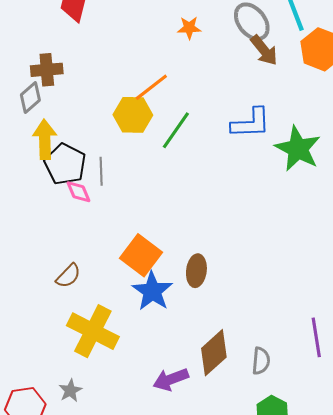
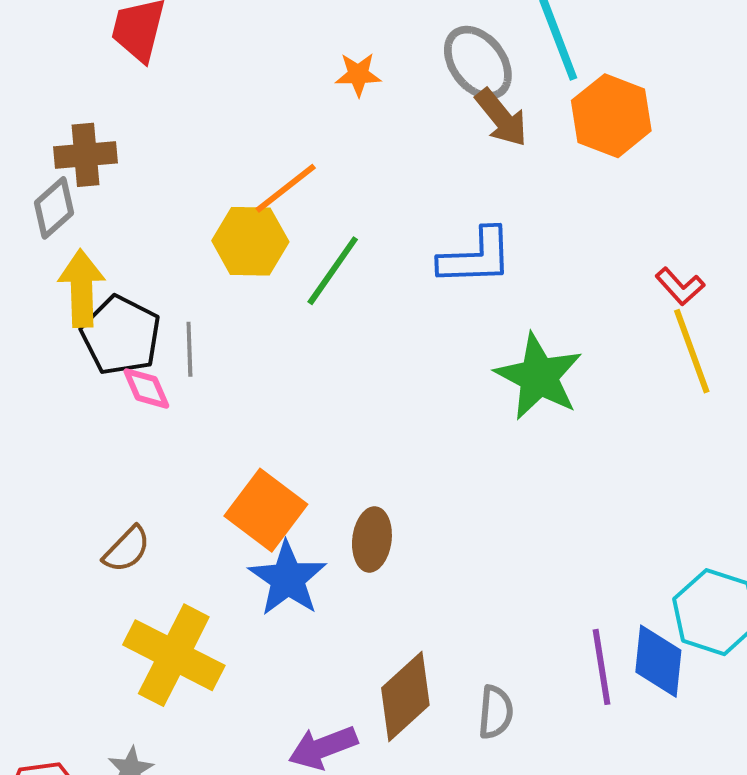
green star: (298, 149) -> (539, 377), moved

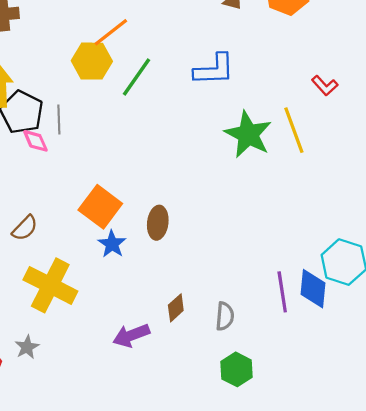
yellow line: (692, 351) -> (294, 130), moved
blue star: (288, 579) -> (112, 244), size x0.7
brown diamond: (405, 696) -> (176, 308), size x0.6

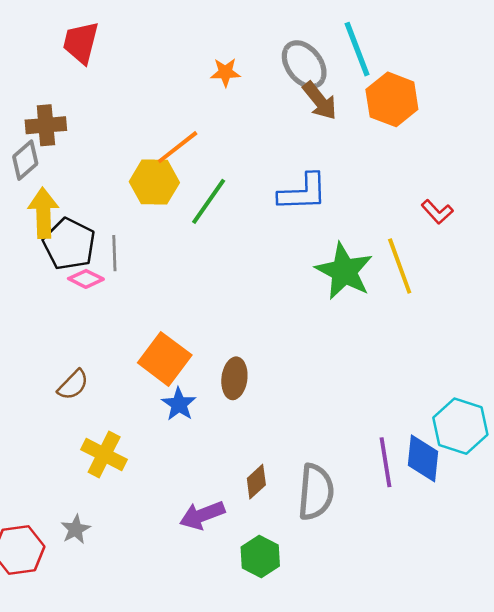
pink diamond: (35, 141) -> (86, 279), turned -40
yellow cross: (50, 285) -> (104, 455), size x0.7
gray semicircle: (225, 316) -> (316, 492), size x1.6
green hexagon: (236, 369) -> (260, 557), moved

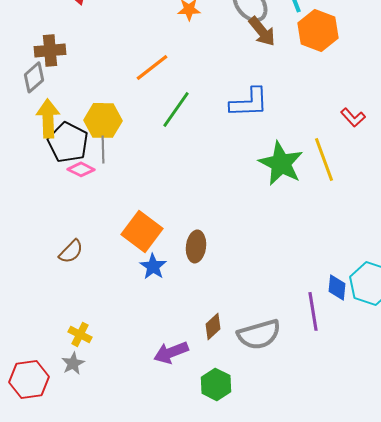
yellow hexagon: (154, 182) -> (103, 120), moved
yellow cross: (104, 455) -> (80, 334), moved, size x0.7
blue diamond: (423, 458) -> (337, 287), moved, size x0.7
gray semicircle: (316, 492) -> (259, 334), turned 69

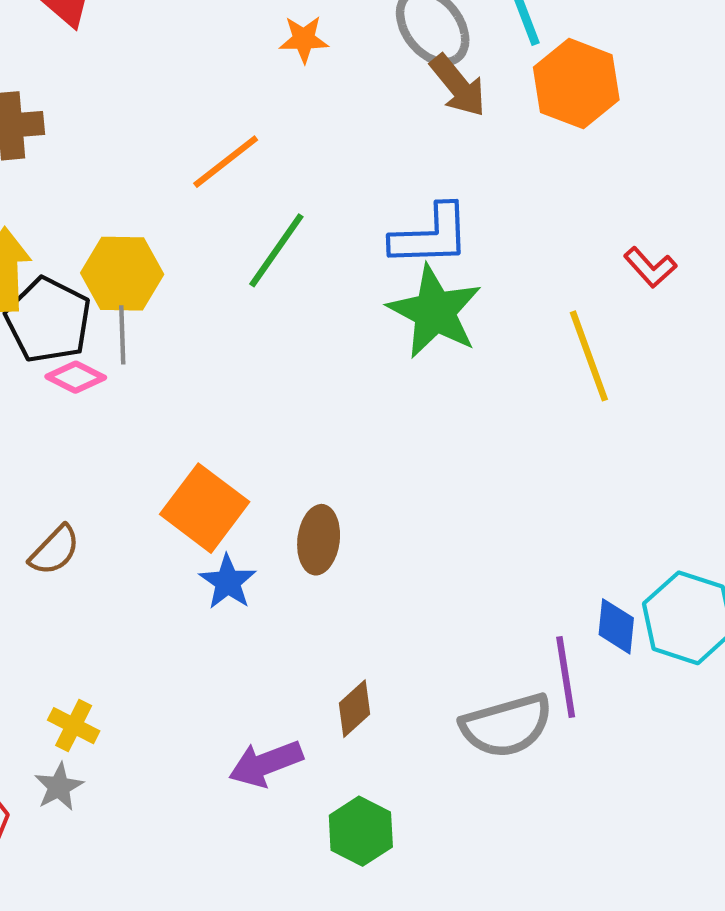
green star: (281, 163) -> (435, 312), moved
gray semicircle: (259, 334) -> (507, 726), moved

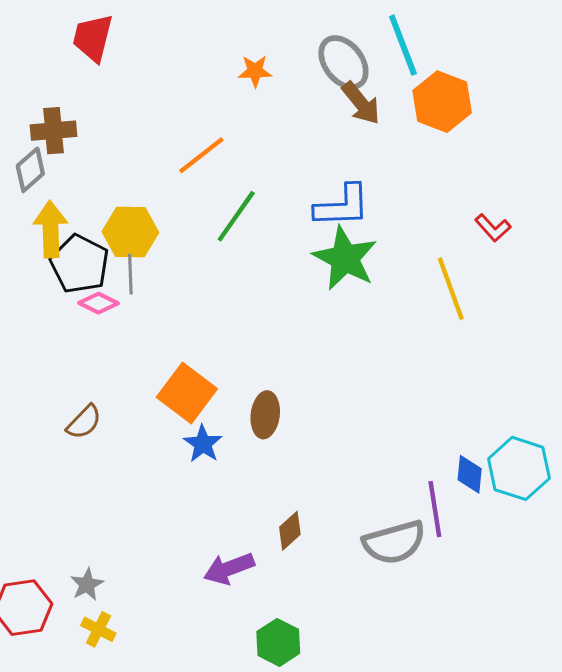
yellow cross: (74, 726) -> (98, 629), moved
green hexagon: (361, 831) -> (278, 642), moved

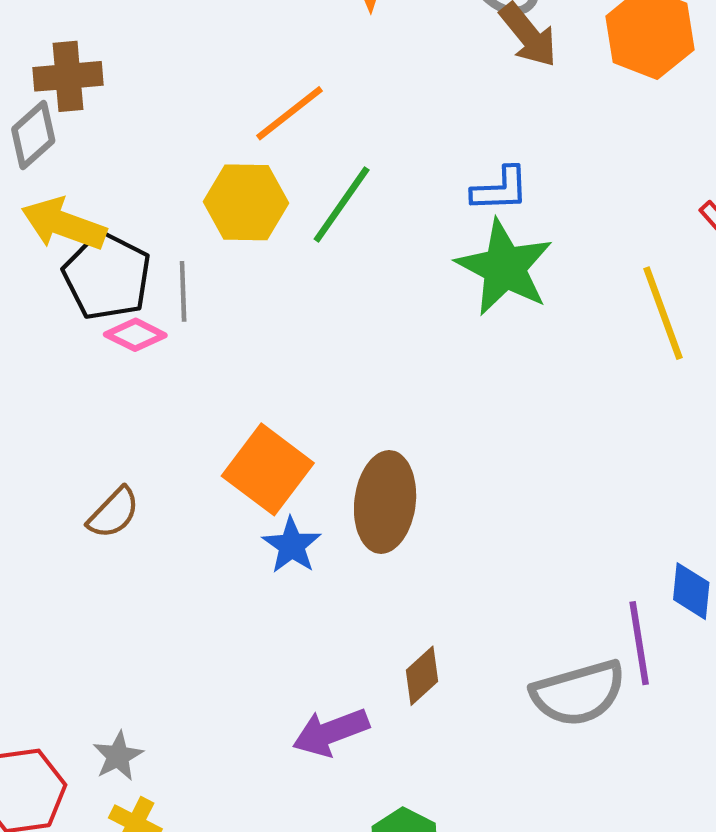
blue L-shape: (342, 206) -> (500, 189), size x0.7
yellow arrow: (51, 229) -> (64, 224), turned -68
yellow hexagon: (130, 232) -> (246, 202), moved
brown ellipse: (265, 415) -> (385, 502), size x1.4

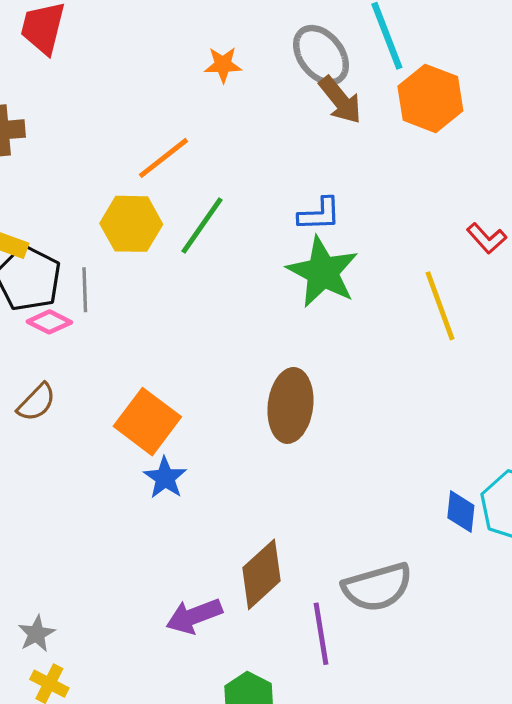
brown ellipse: (385, 502) -> (290, 405), moved
brown semicircle: (114, 513) -> (36, 402), moved
purple line: (639, 643) -> (321, 634), moved
brown diamond: (422, 676) -> (262, 574), size x1.6

